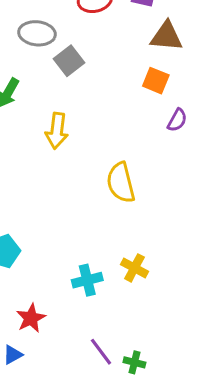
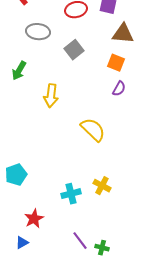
gray square: (69, 61) -> (74, 50), moved
purple semicircle: (177, 120) -> (119, 89), moved
yellow semicircle: (121, 183) -> (93, 130), turned 148

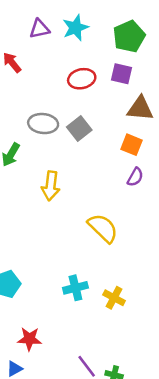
gray ellipse: (38, 32) -> (43, 124), moved
cyan cross: (71, 194) -> (75, 288), moved
red star: (34, 219) -> (29, 339), turned 30

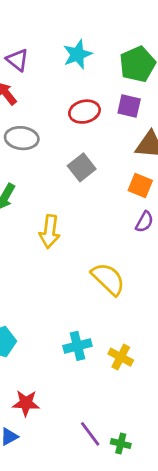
purple triangle: (39, 29) -> (18, 60), moved, turned 50
gray ellipse: (43, 124) -> (22, 138), moved

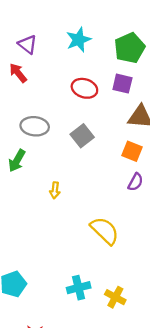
red ellipse: (84, 112) -> (84, 88), turned 30
gray ellipse: (22, 138) -> (35, 126), moved
yellow arrow: (50, 232) -> (55, 190), size x0.6

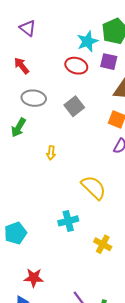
cyan star: (79, 40) -> (87, 41), moved
red arrow: (18, 73) -> (22, 66), moved
cyan cross: (79, 288) -> (68, 221), moved

